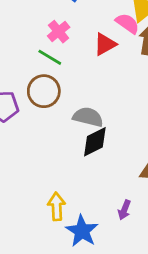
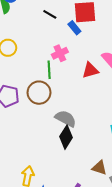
green line: (50, 57) -> (49, 70), turned 42
black diamond: (95, 142) -> (66, 137), turned -45

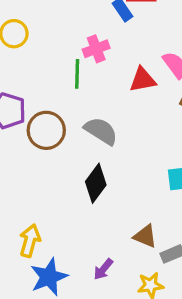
brown circle: (39, 93) -> (46, 130), moved
gray semicircle: (66, 119) -> (101, 131), moved

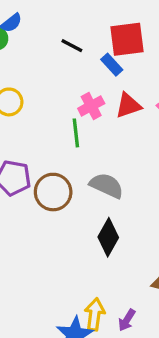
red triangle: (143, 80) -> (128, 105), moved
yellow arrow: (30, 241) -> (95, 314), moved

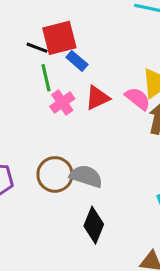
red square: (127, 39) -> (59, 38), moved
green line: (76, 133) -> (46, 78), moved
brown circle: (53, 192) -> (55, 174), moved

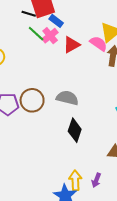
green line: (46, 78) -> (36, 34), turned -30
pink cross: (62, 103) -> (50, 36), moved
brown circle: (55, 174) -> (32, 100), moved

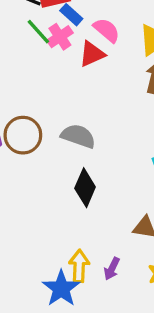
pink semicircle: (98, 44) -> (107, 30), moved

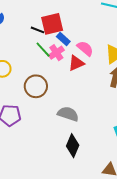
brown circle: (23, 135) -> (36, 86), moved

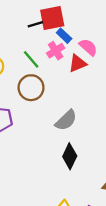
black line: (38, 30) -> (35, 24), turned -40
green line: (43, 50) -> (31, 59), moved
gray semicircle: (68, 114) -> (66, 120), turned 115

